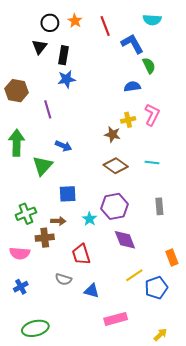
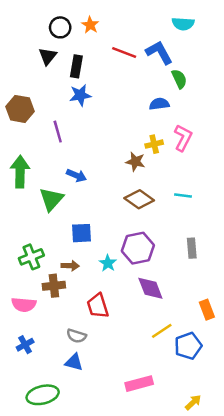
red line: (105, 26) -> (124, 53), moved, turned -48
blue triangle: (92, 291) -> (74, 362), moved

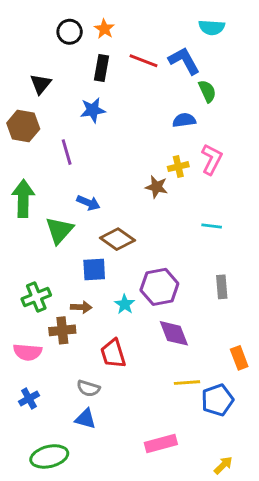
black triangle: (48, 56) -> (41, 84), moved
black rectangle: (76, 66) -> (101, 68), moved
brown diamond: (139, 199) -> (117, 239), moved
yellow line: (162, 331) -> (187, 383), turned 30

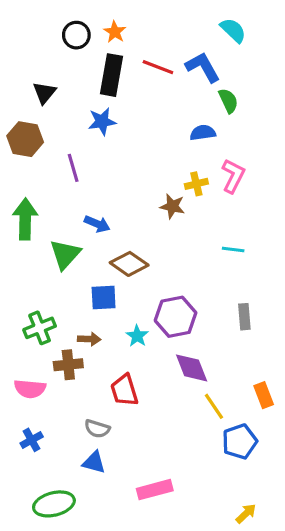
cyan semicircle: (212, 27) -> (233, 30), turned -140
black rectangle: (101, 68) -> (112, 75), size x1.4
yellow line: (187, 383) -> (214, 406), moved, turned 60
pink rectangle: (161, 443) -> (155, 490), moved

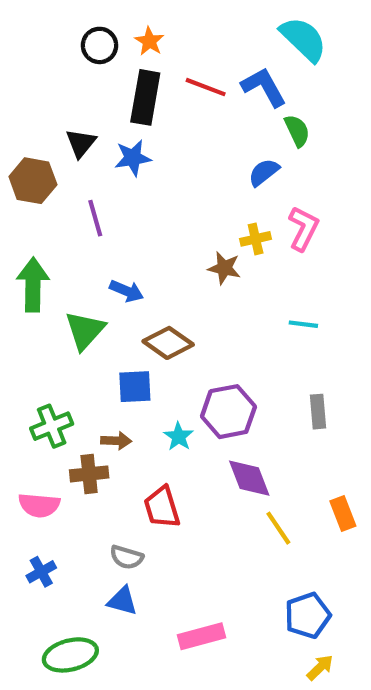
cyan semicircle: (233, 30) -> (303, 39), size x1.4
black triangle: (44, 93) -> (81, 143), moved
blue semicircle: (203, 133) -> (264, 172), turned -30
blue pentagon: (240, 442) -> (308, 615), moved

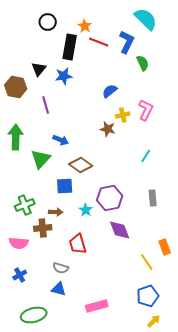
orange star: (149, 41) -> (85, 26), moved
blue L-shape: (264, 87) -> (127, 42), turned 55
blue semicircle: (264, 172) -> (110, 91), moved
cyan line: (303, 324) -> (146, 156), turned -64
yellow line: (278, 528) -> (147, 262), moved

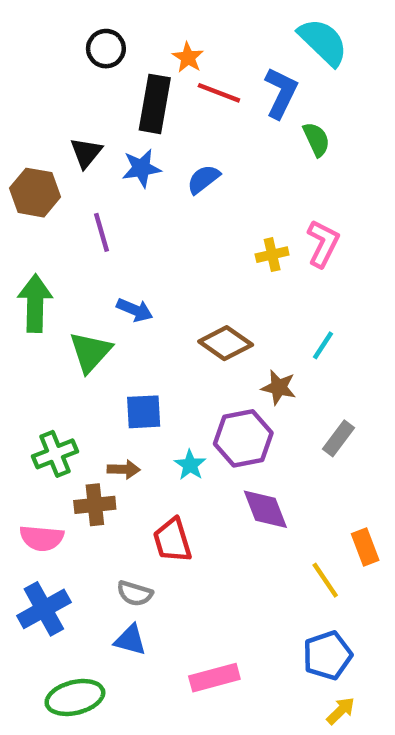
blue semicircle: (110, 91) -> (203, 179), moved
brown star: (108, 129) -> (279, 387), moved
brown diamond: (81, 165) -> (226, 343), moved
gray rectangle: (153, 198) -> (338, 438), turned 42
blue cross: (20, 275) -> (44, 609), size x1.6

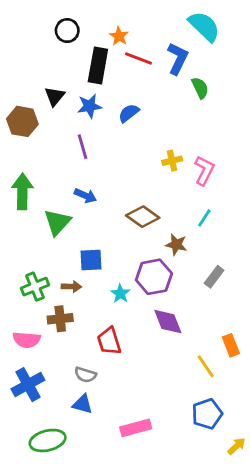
purple line: (102, 232) -> (83, 147), moved
pink L-shape: (323, 243) -> (204, 170), moved
brown arrow: (124, 469) -> (71, 287), moved
yellow arrow: (341, 711) -> (236, 446), moved

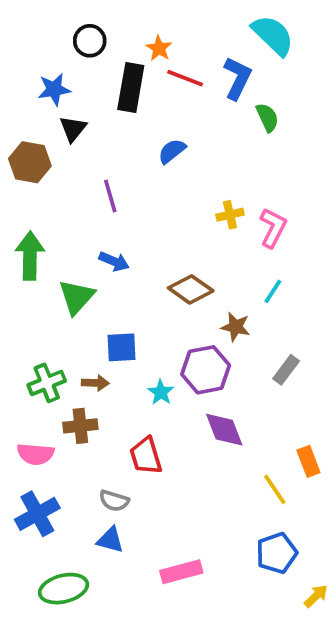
blue star: (90, 106) -> (54, 89), moved

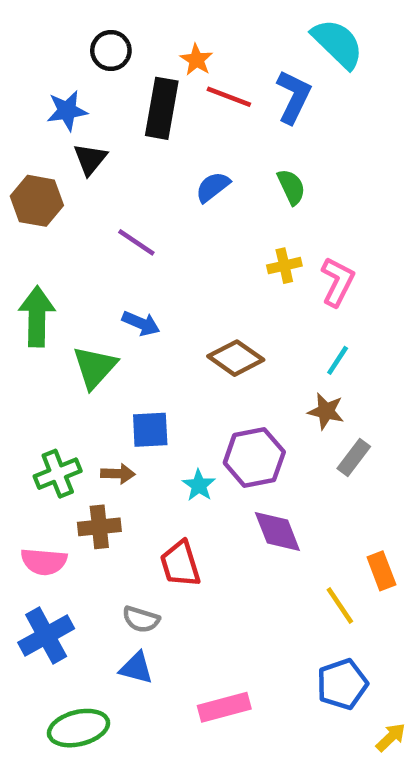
green semicircle: (267, 117) -> (291, 187), moved
purple line: (110, 196) -> (136, 242), turned -40
brown star: (236, 327) -> (326, 411), moved

